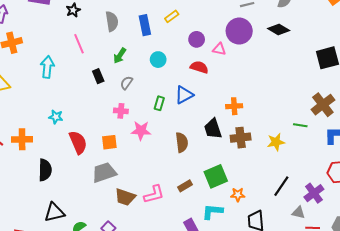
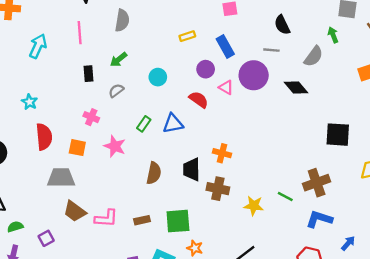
blue rectangle: (145, 25) -> (225, 47), moved, turned -36
pink cross: (121, 111) -> (91, 117), moved

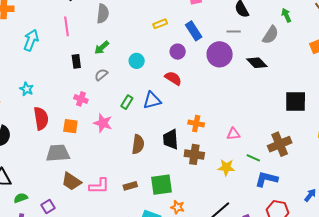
pink triangle: (226, 87) -> (233, 134), moved, turned -32
blue L-shape: (319, 219) -> (266, 179), moved

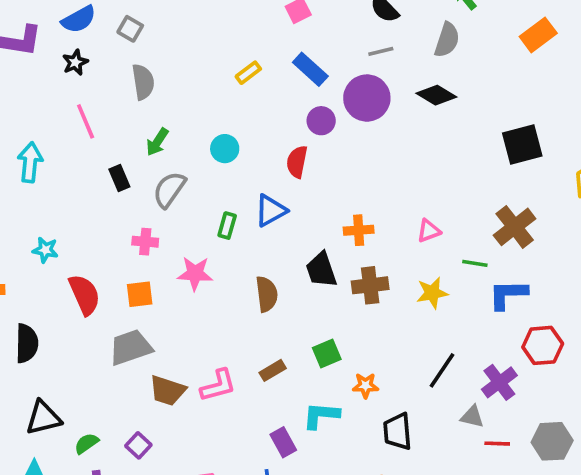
purple circle: (178, 52) -> (321, 121), moved
gray semicircle: (101, 75) -> (169, 190), size x1.5
red semicircle: (173, 78) -> (297, 162), turned -96
green square: (161, 185) -> (327, 354), size x0.7

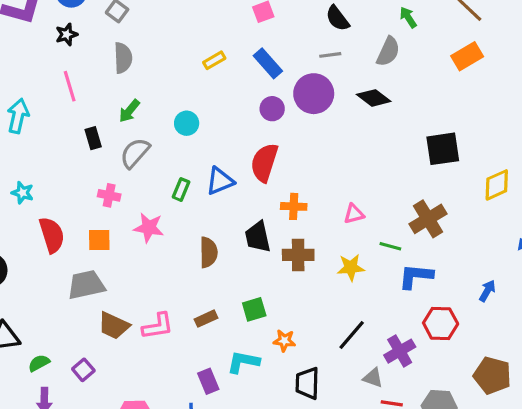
red semicircle: (297, 162) -> (264, 163), moved, size x1.4

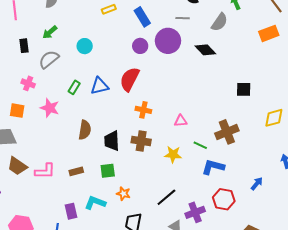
black square: (443, 149) -> (244, 89), size x0.7
black trapezoid: (258, 237) -> (112, 141), moved

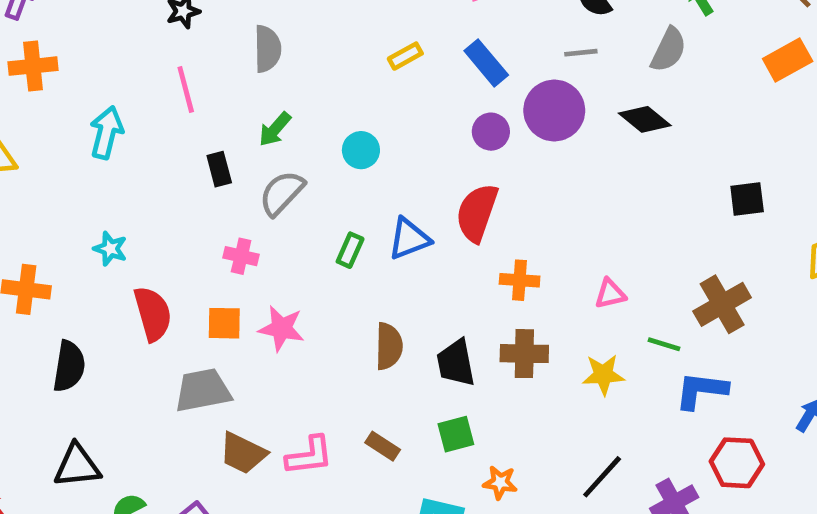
pink star: (50, 108) -> (281, 328), moved
brown rectangle: (76, 171) -> (383, 446), turned 56

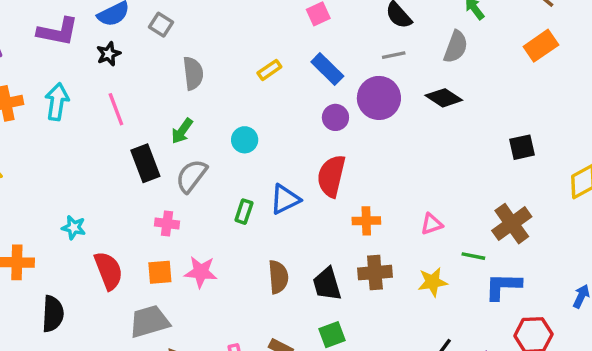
gray semicircle: (267, 49) -> (193, 73), moved
cyan arrow: (106, 132) -> (57, 102), moved
black rectangle: (219, 169) -> (145, 163), size x1.5

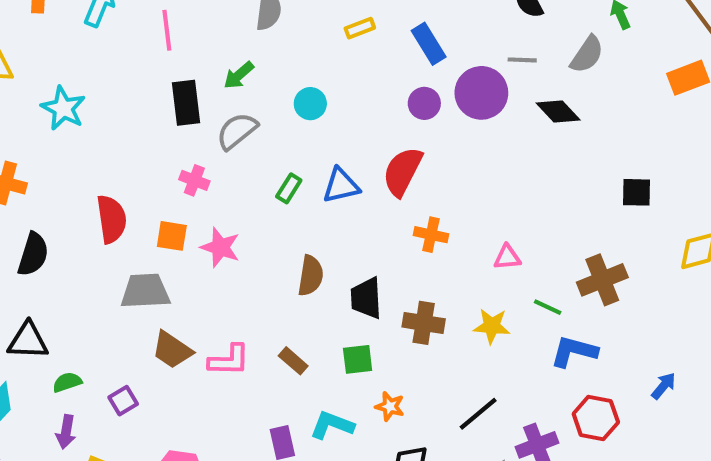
gray line: (394, 55) -> (522, 60), moved
cyan star: (74, 227) -> (63, 108), moved, size x1.5
brown cross: (375, 273) -> (424, 323), moved

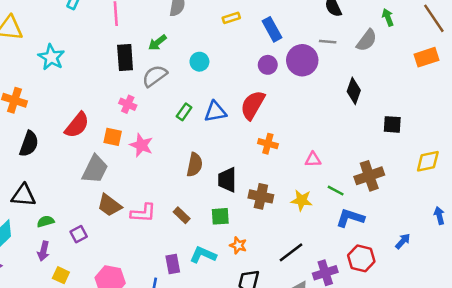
black diamond: (558, 111) -> (354, 91), moved, turned 60
red semicircle: (111, 219) -> (77, 125), turned 44
gray trapezoid: (145, 291) -> (95, 169), turned 116

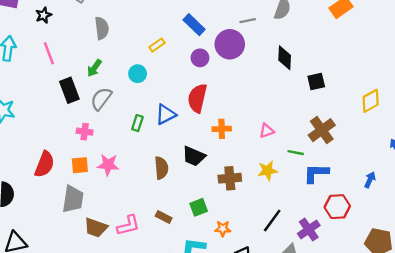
yellow rectangle: (231, 18) -> (157, 45), moved
black square: (392, 124) -> (316, 81), moved
black trapezoid: (227, 180) -> (194, 156), moved, turned -50

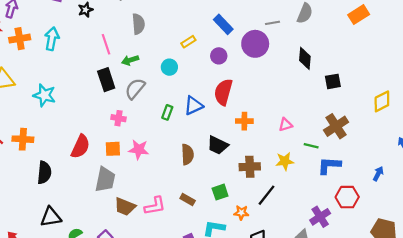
pink line: (49, 53) -> (106, 44), moved
purple circle: (200, 58) -> (219, 56), moved
green arrow: (94, 68) -> (130, 60), turned 35
black line: (272, 220) -> (267, 195), moved

